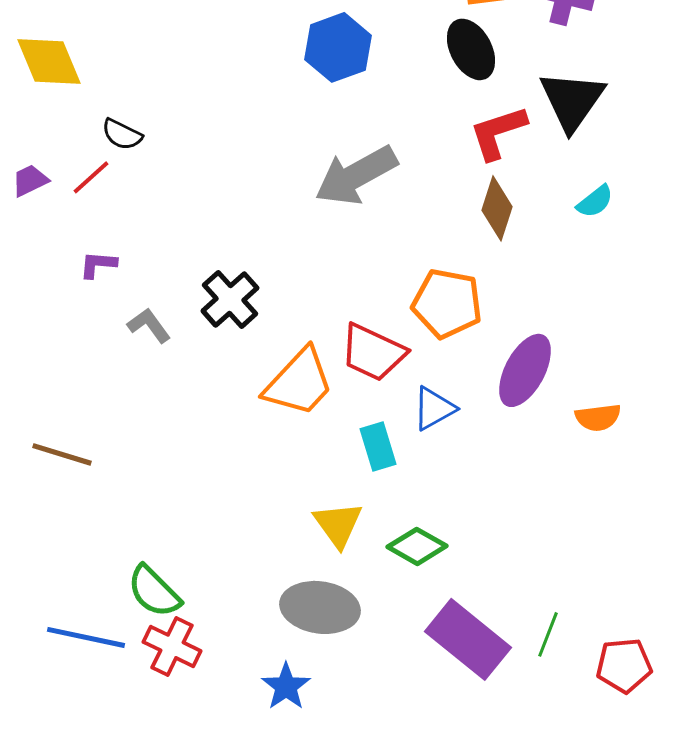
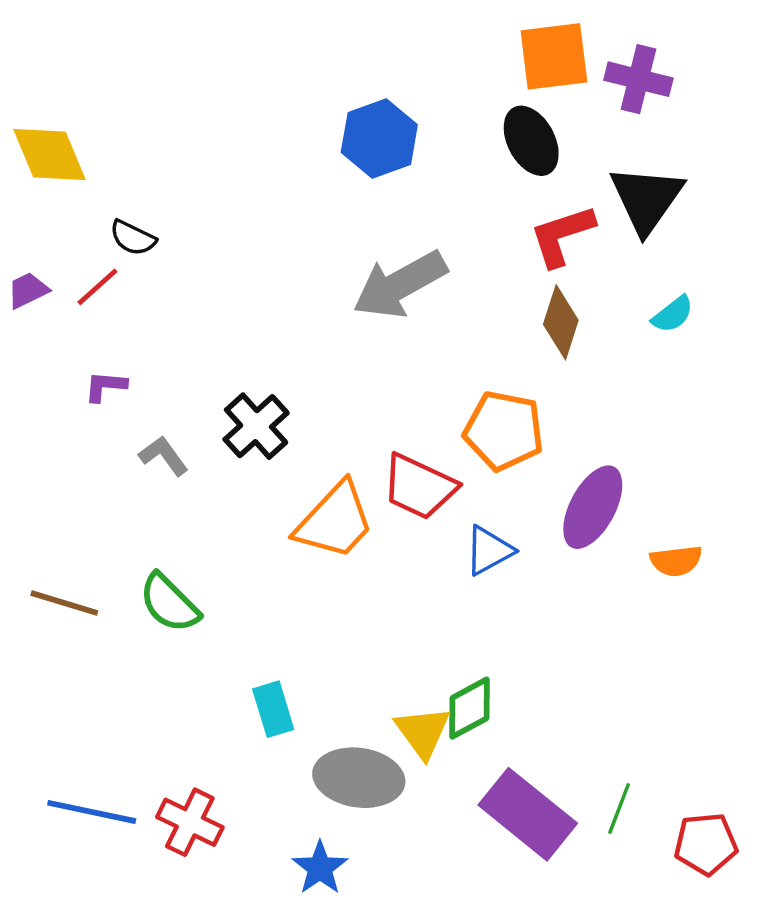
cyan rectangle: (378, 446) -> (273, 709), moved
yellow triangle: (338, 524) -> (423, 732), moved
green diamond: (417, 546) -> (470, 708), turned -58
green semicircle: (154, 591) -> (169, 603), moved

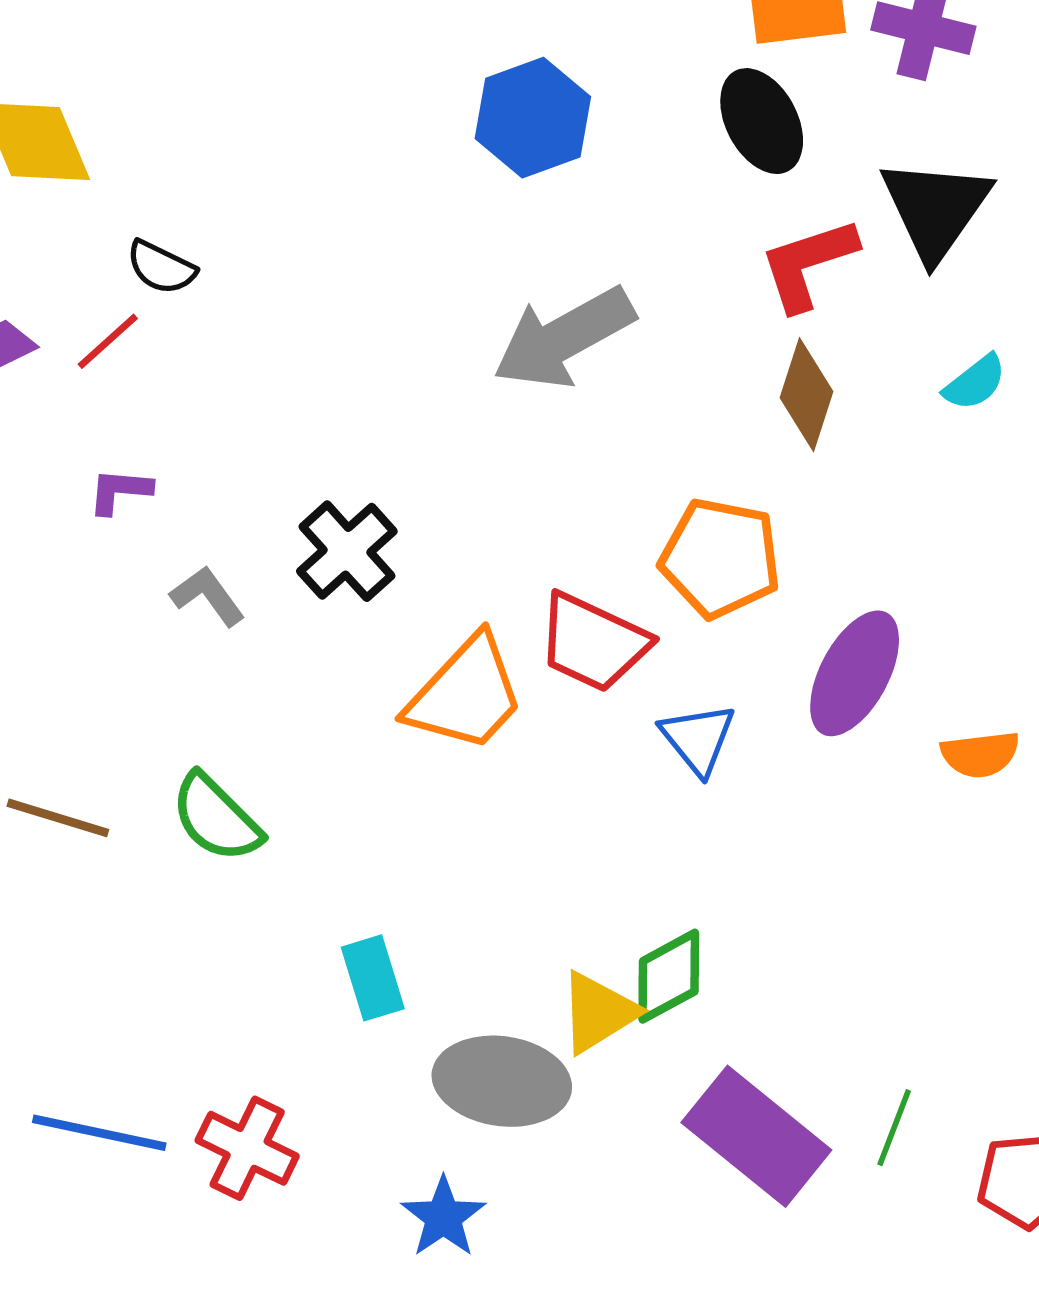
blue triangle: (489, 551) -> (698, 739), turned -40
yellow triangle: (423, 732) -> (598, 1012), turned 34

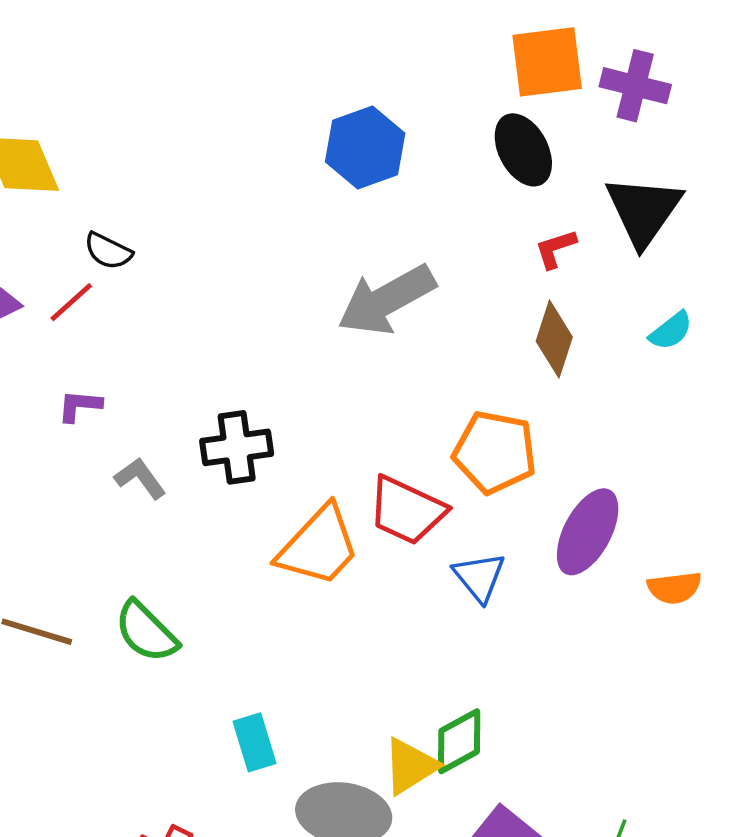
red L-shape: (808, 264) -> (555, 249), size x0.6
black cross: (347, 551) -> (237, 447), turned 34

